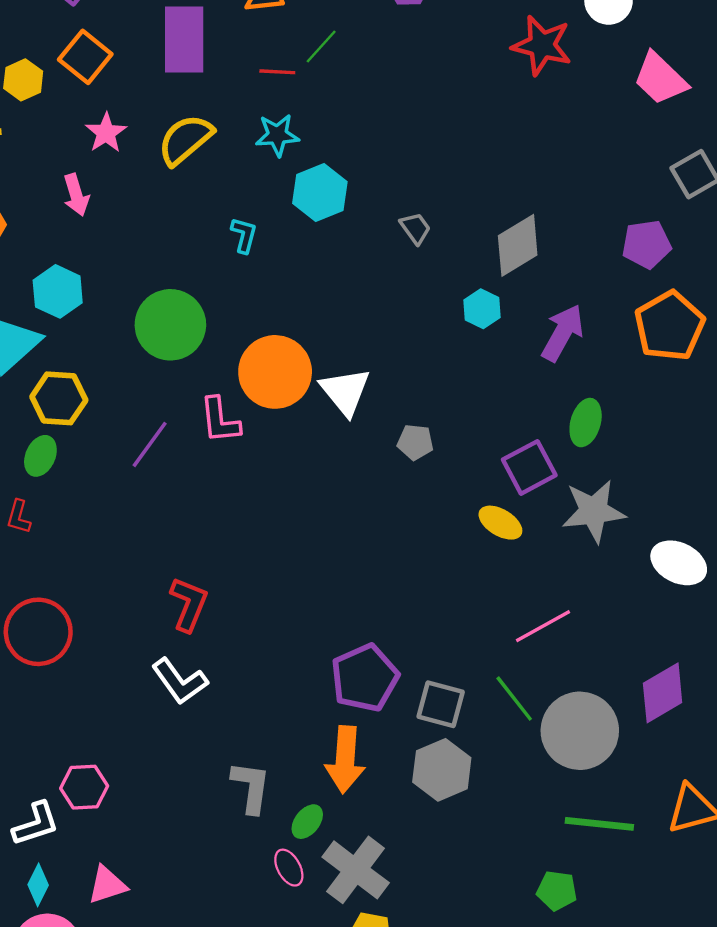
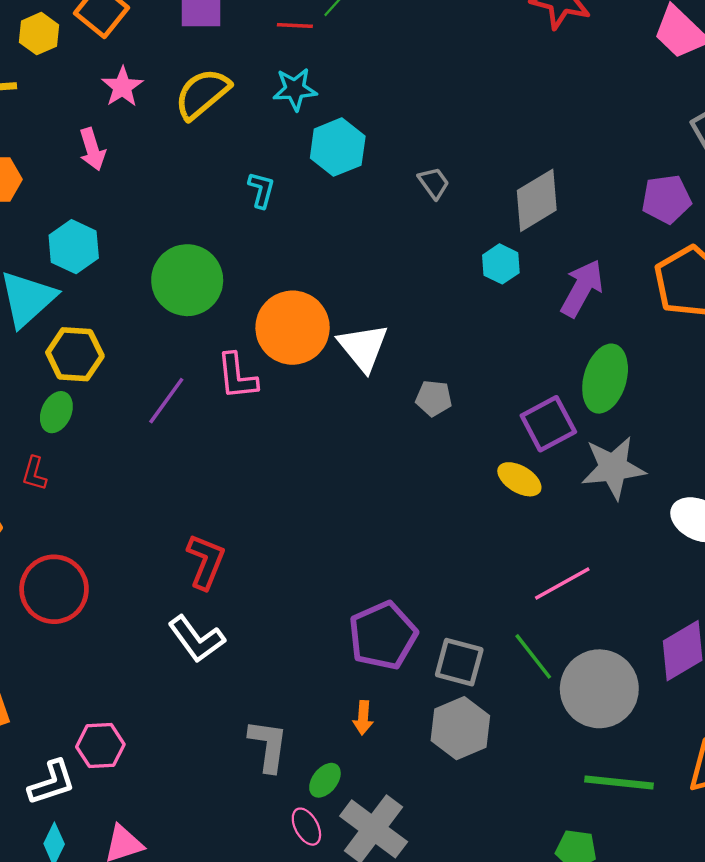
green ellipse: (586, 423) -> (605, 379), size x1.4
orange arrow: (345, 759) -> (363, 718), size x0.5

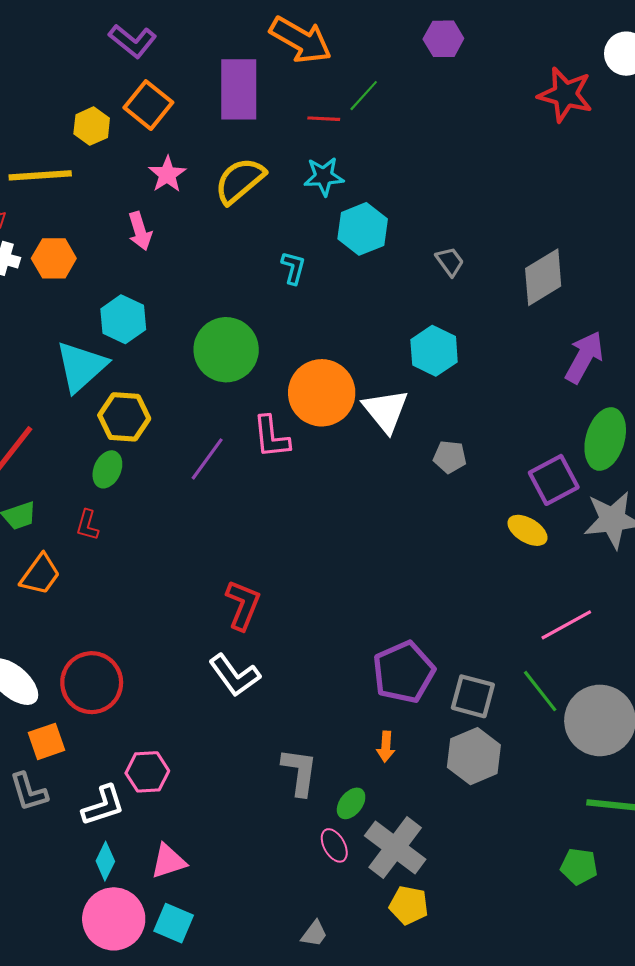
cyan hexagon: (501, 264) -> (434, 351), moved, size x1.4
red circle: (54, 589) -> (92, 683), moved

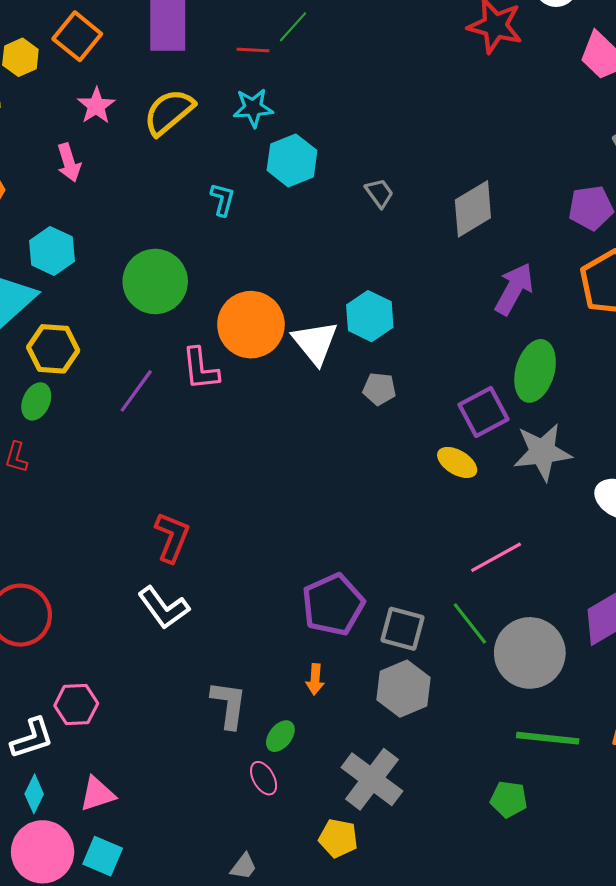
cyan hexagon: (434, 351) -> (370, 316), moved
gray cross: (395, 848) -> (372, 779), moved

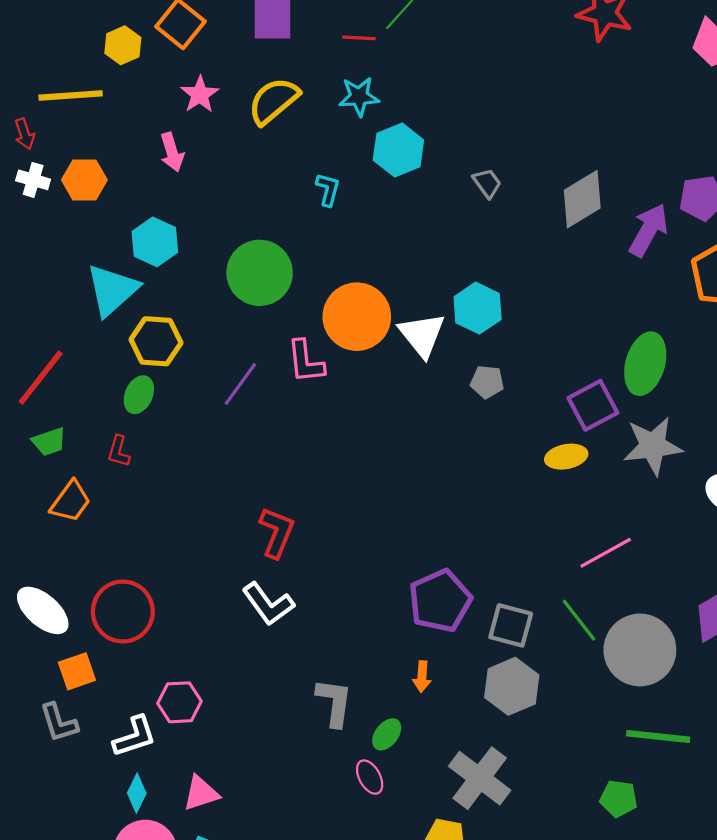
purple arrow: (514, 289) -> (648, 230), moved
yellow ellipse: (457, 462) -> (566, 457), turned -42

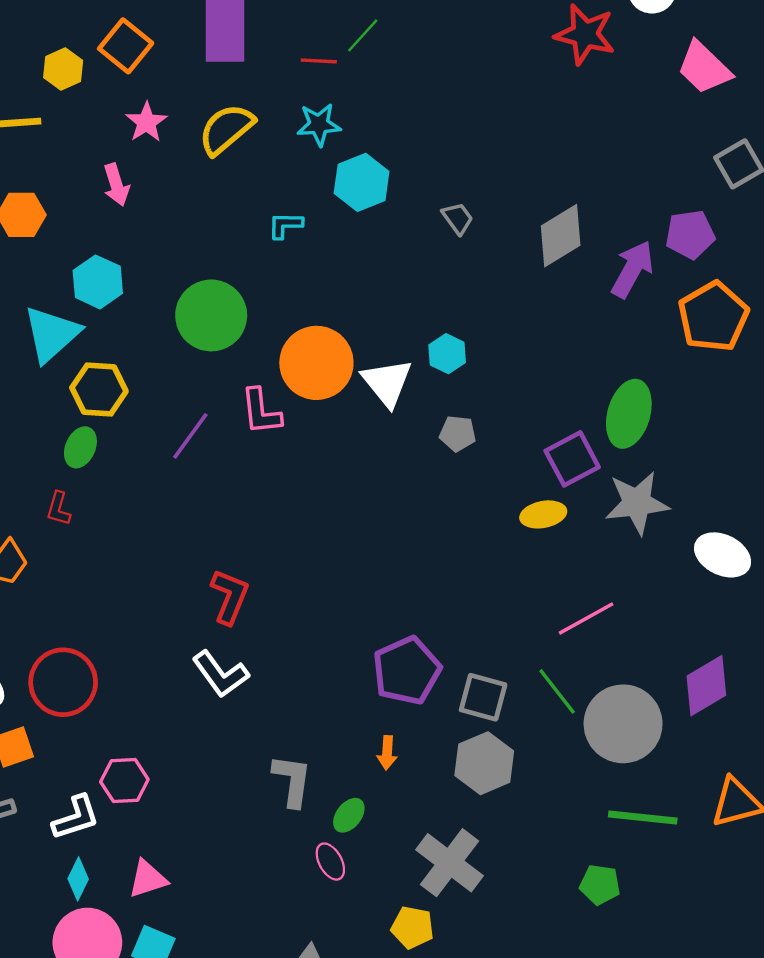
cyan L-shape: (328, 190) -> (285, 225), turned -104
cyan hexagon: (478, 308) -> (447, 354), size x0.7

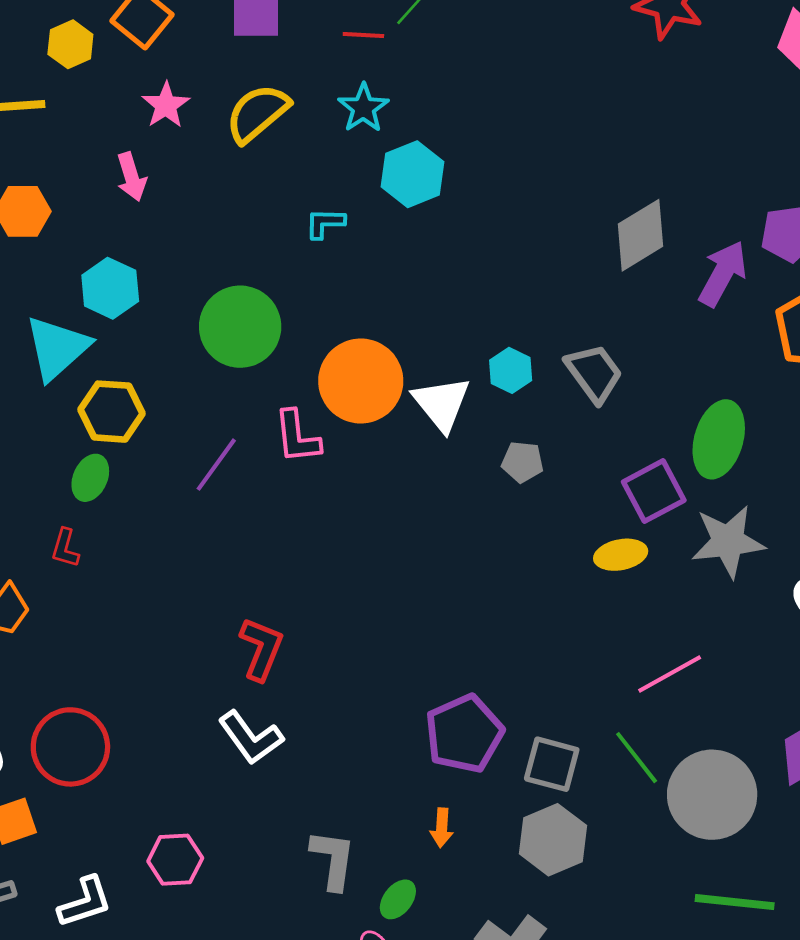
cyan star: (319, 125) -> (363, 108), turned -30
gray trapezoid: (458, 218) -> (594, 373), moved, size x1.6
pink hexagon: (124, 781) -> (175, 860), moved

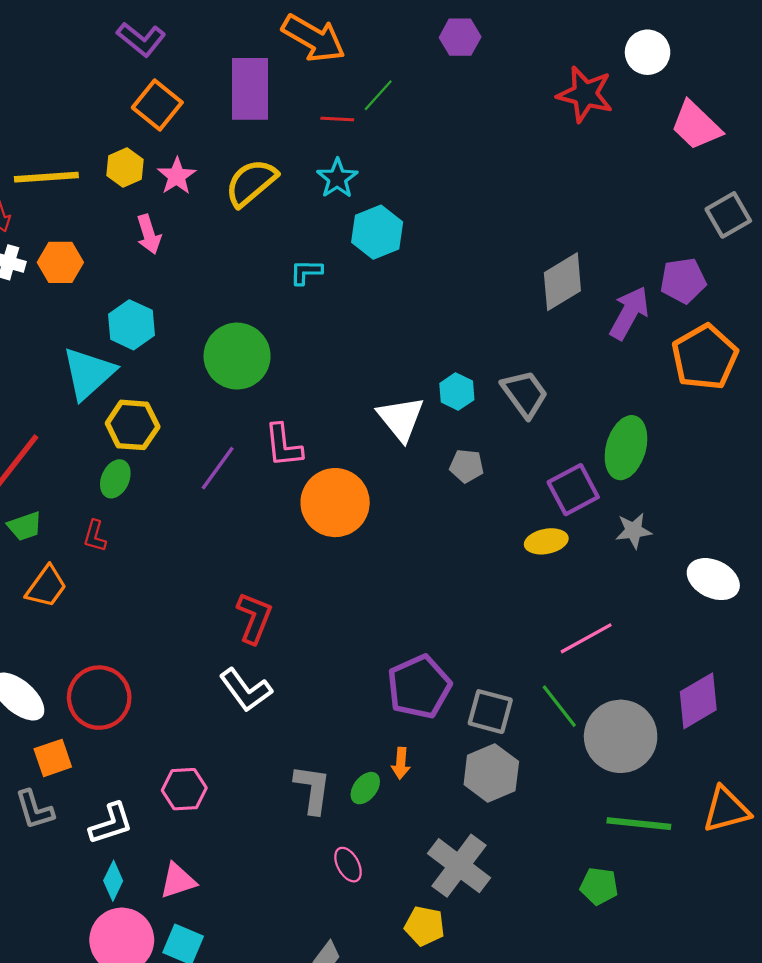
yellow hexagon: (70, 44) -> (125, 167), moved
orange circle: (361, 381) -> (335, 503), moved
gray star: (728, 541) -> (634, 531), size x0.6
green ellipse: (398, 899) -> (365, 788), moved

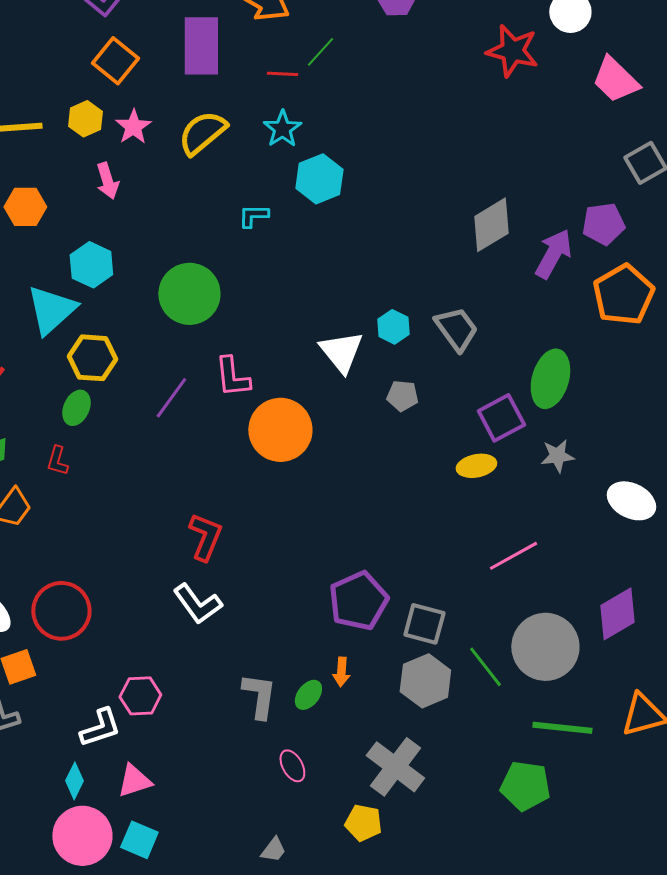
green line: (559, 706) -> (485, 667), moved
white L-shape: (111, 824) -> (100, 728), moved
green pentagon: (599, 886) -> (525, 786), size x1.4

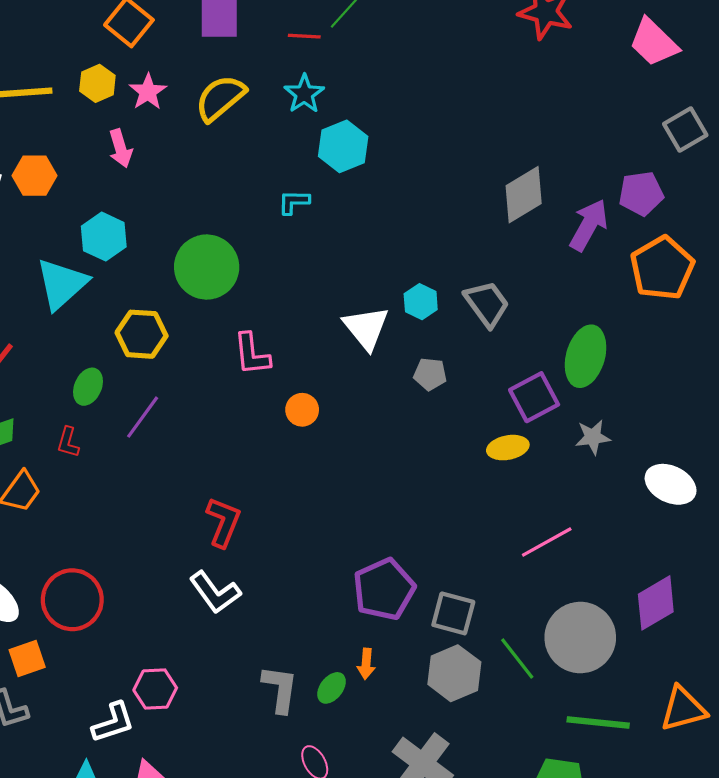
cyan L-shape: (253, 216) -> (294, 202), moved
yellow hexagon: (92, 358) -> (142, 334), moved
purple line: (171, 398) -> (143, 417), moved
orange circle: (280, 430) -> (302, 410), size x0.5

